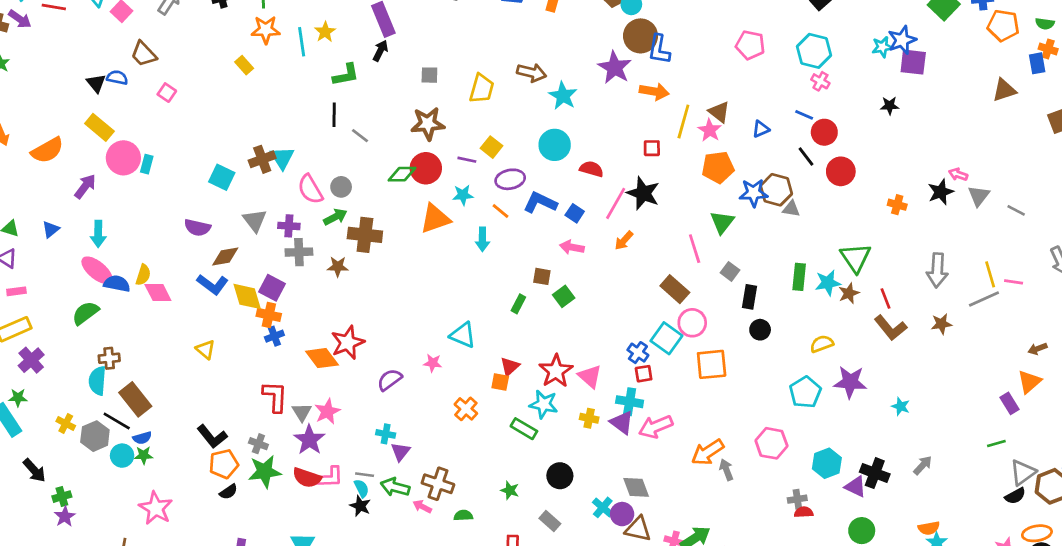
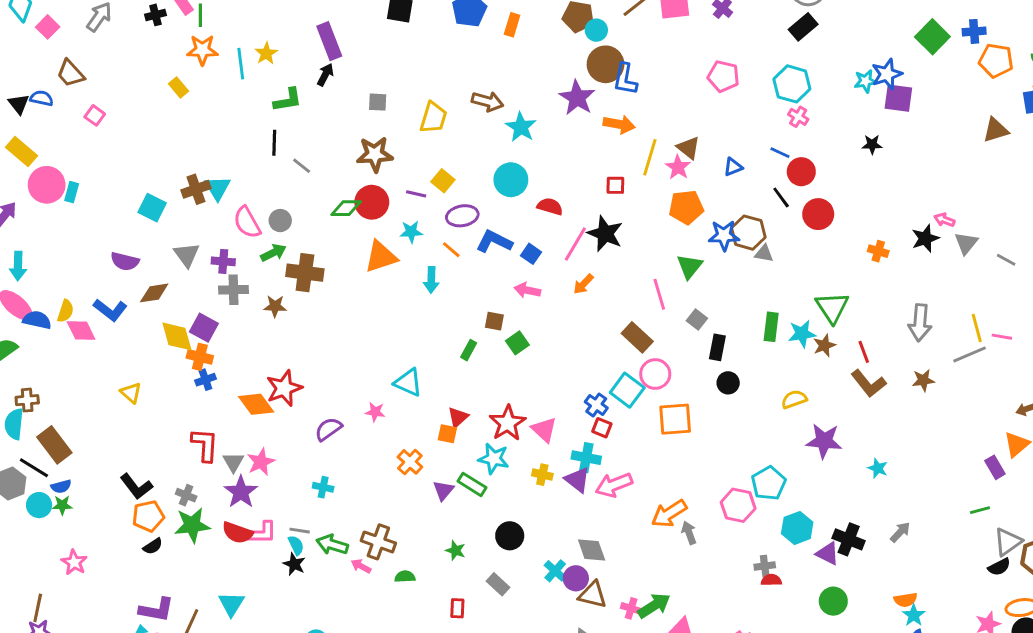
blue L-shape: (213, 284) -> (110, 310), moved
red square: (644, 374) -> (602, 428), turned 30
cyan pentagon: (805, 392) -> (769, 483), moved
purple triangle: (400, 452) -> (443, 490), moved
pink star: (156, 508) -> (74, 562), size x0.7

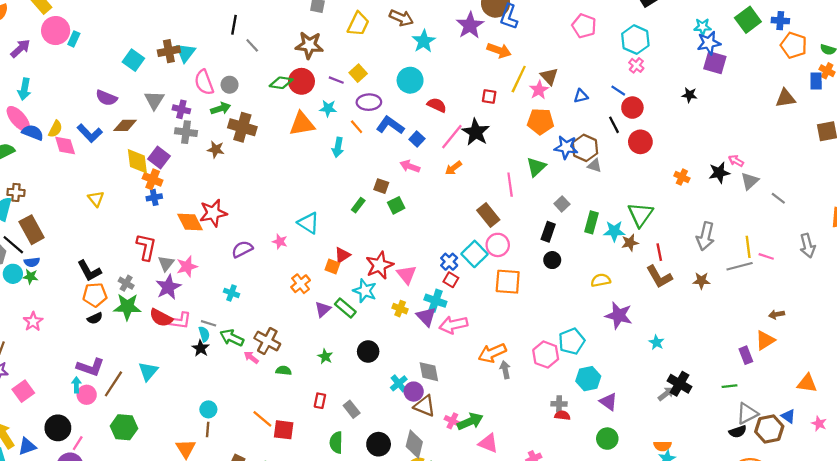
cyan star: (866, 81) -> (703, 27), moved
gray square: (697, 320) -> (562, 204), moved
black cross: (849, 539) -> (679, 384), moved
gray rectangle: (498, 584) -> (352, 409), moved

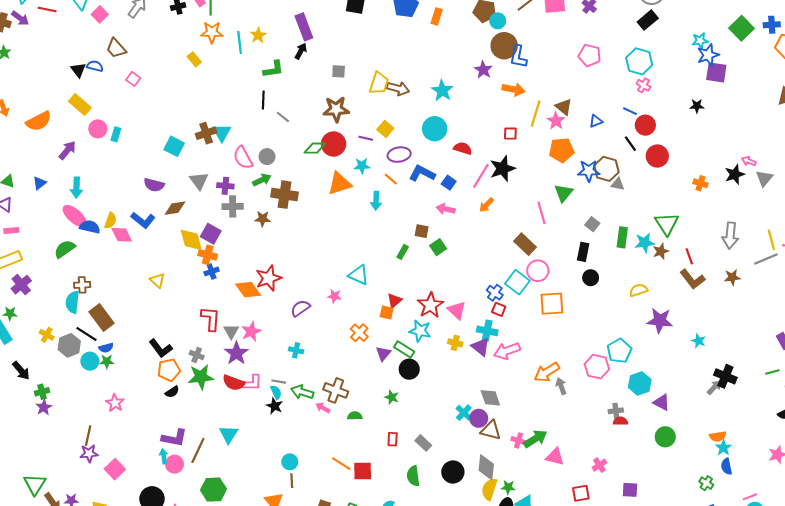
brown arrow: (401, 18) -> (398, 88), moved
purple star: (470, 25) -> (483, 70), size x0.7
pink circle: (56, 31) -> (98, 129), size x0.7
black star: (476, 132) -> (503, 169), turned 30
black circle: (368, 351) -> (409, 369), moved

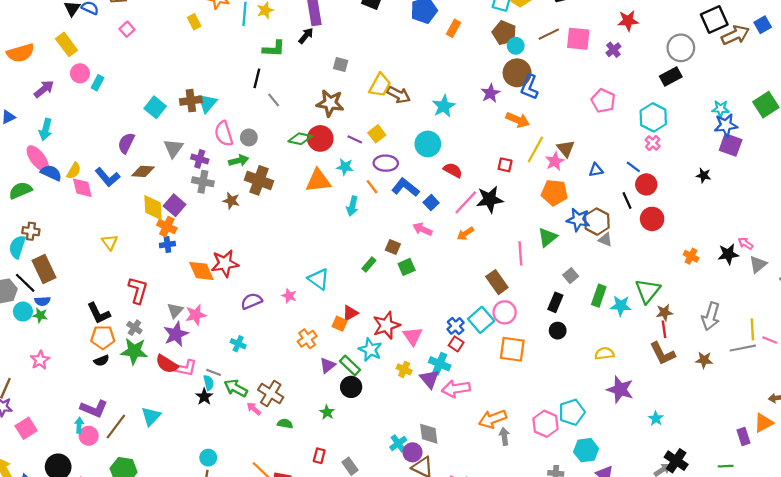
purple semicircle: (154, 185) -> (126, 143), turned 90
brown star: (661, 251) -> (664, 312), moved
red L-shape: (211, 319) -> (138, 290), moved

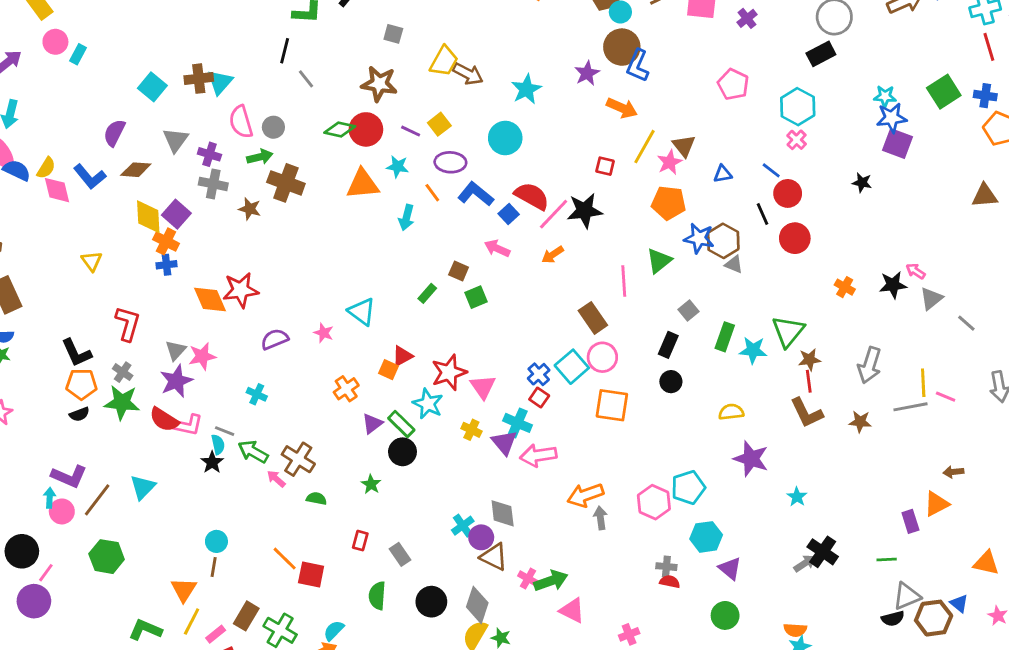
red semicircle: (453, 170) -> (532, 196), moved, size x1.4

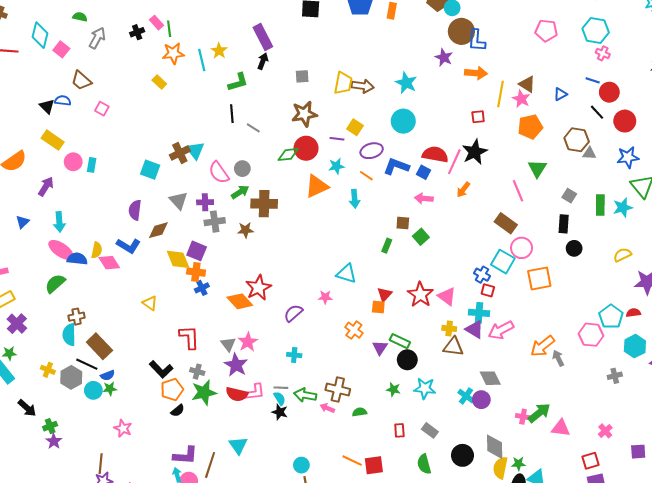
blue star: (699, 238) -> (628, 157), moved
cyan star: (428, 404) -> (425, 388), moved
brown triangle: (494, 557) -> (453, 347), moved
red semicircle: (670, 582) -> (633, 313), moved

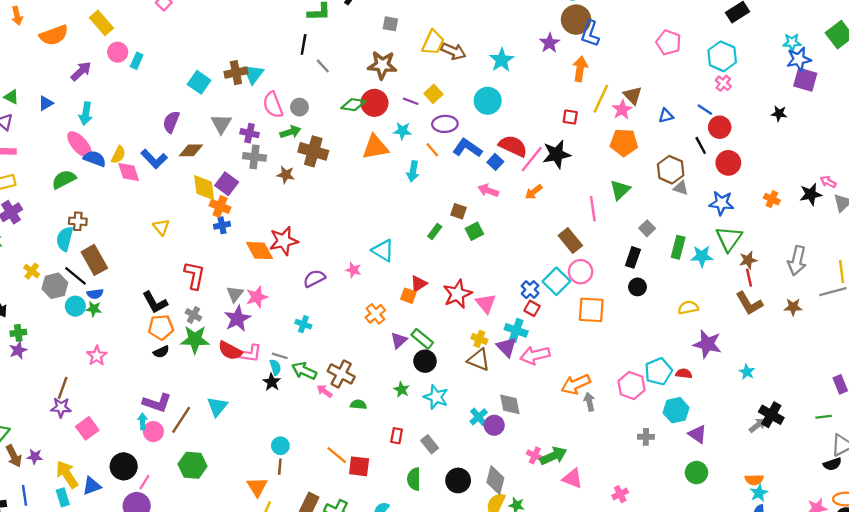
orange arrow: (476, 73) -> (580, 69), turned -100

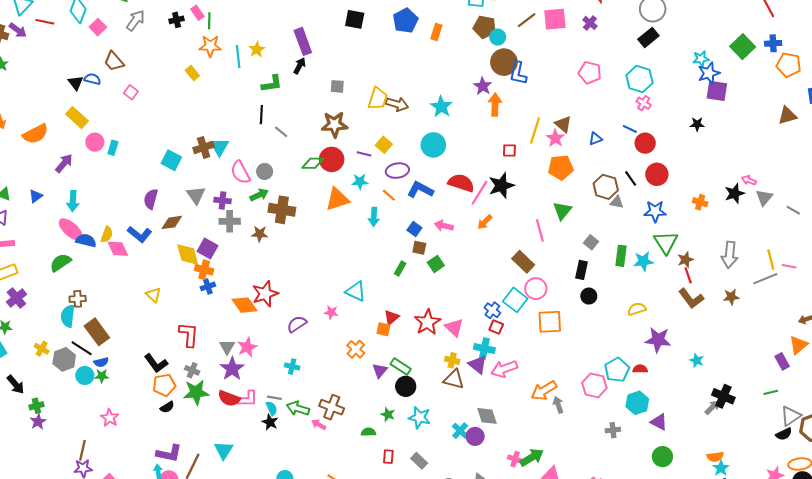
orange arrow: (580, 69) -> (495, 105), moved
black line: (701, 145) -> (631, 178), moved
blue square: (495, 162) -> (414, 229), moved
green semicircle: (358, 405) -> (368, 432), moved

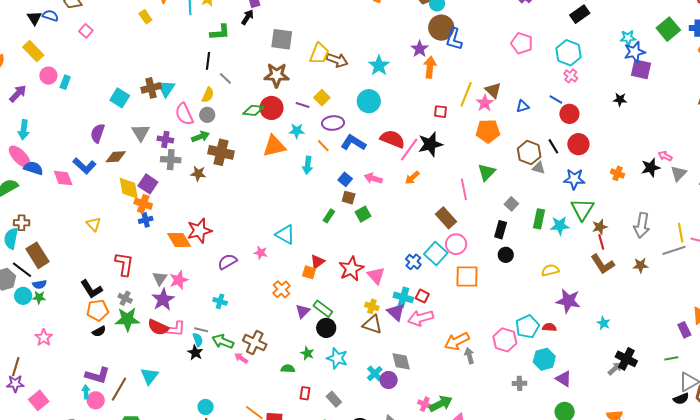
gray square: (337, 86) -> (282, 39), size x1.6
yellow semicircle: (107, 234) -> (208, 95), moved
red square: (496, 327) -> (422, 296), moved

